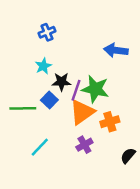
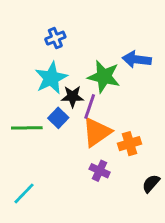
cyan star: (43, 66) -> (51, 78), size x1.6
green star: (95, 89) -> (104, 77), moved
purple cross: (84, 145) -> (100, 171), turned -35
cyan line: (40, 147) -> (24, 193), moved

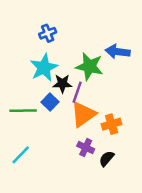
black semicircle: (151, 184) -> (107, 159), moved
cyan line: (24, 193) -> (21, 155), moved

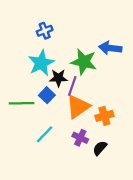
cyan line: (21, 155) -> (45, 134), moved

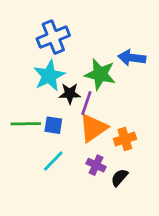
blue cross: (45, 31) -> (53, 37), size x1.6
blue square: (47, 95) -> (53, 125), moved, turned -35

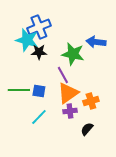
cyan star: (49, 76) -> (27, 40), moved, turned -30
black star: (70, 94) -> (39, 52), moved
purple line: (86, 103) -> (63, 75), turned -48
purple cross: (96, 165) -> (70, 111), moved, turned -32

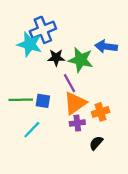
black star: (39, 52) -> (56, 58), moved
cyan line: (39, 117) -> (32, 130), moved

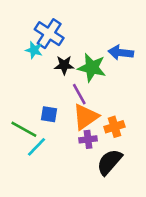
blue cross: (43, 30) -> (49, 34), turned -35
cyan star: (30, 44) -> (34, 50), size x0.6
green line: (21, 100) -> (24, 129), moved, turned 30
black semicircle: (96, 143) -> (109, 162), size x1.6

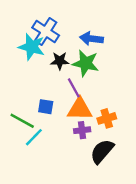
cyan star: (34, 50) -> (32, 47), size x1.6
blue arrow: (121, 53) -> (91, 39), moved
orange triangle: (86, 117) -> (80, 109), turned 36

